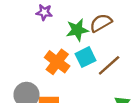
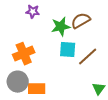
cyan square: (85, 57) -> (68, 50), turned 30
orange cross: (57, 62) -> (24, 54), moved, turned 30

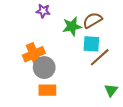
cyan square: (68, 50) -> (91, 44), moved
gray circle: (18, 82) -> (44, 68), moved

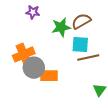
brown line: (100, 57) -> (88, 58), turned 30
orange rectangle: (47, 90) -> (49, 76), moved

